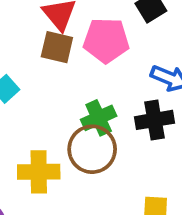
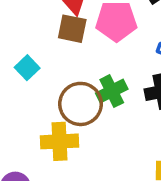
brown circle: (92, 149) -> (81, 104), moved

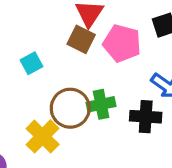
yellow cross: (60, 141) -> (43, 136), turned 32

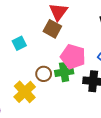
pink pentagon: (122, 43) -> (73, 57), moved
brown circle: (70, 108) -> (44, 74), size x0.6

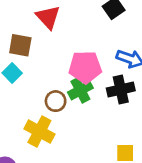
brown square: (52, 29) -> (20, 45), moved

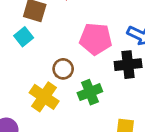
green cross: (80, 90) -> (90, 92), moved

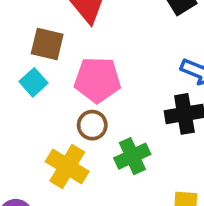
pink pentagon: (96, 39) -> (97, 80), moved

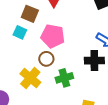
cyan square: (34, 82) -> (20, 32), turned -32

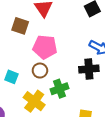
cyan square: (20, 32) -> (11, 77), moved
yellow cross: (30, 78) -> (34, 101), moved

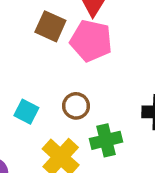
pink pentagon: (45, 47) -> (91, 41), moved

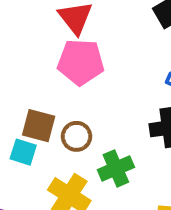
brown square: (50, 26) -> (39, 126), moved

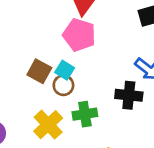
cyan square: (23, 152) -> (65, 70), moved

